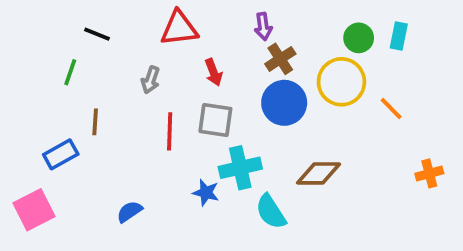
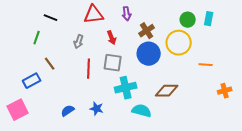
purple arrow: (263, 26) -> (127, 14), moved
orange line: (391, 109) -> (206, 65), moved, turned -40
brown line: (95, 122) -> (50, 64), turned -40
blue star: (206, 193) -> (97, 109), moved
cyan semicircle: (271, 212) -> (142, 111), turned 138

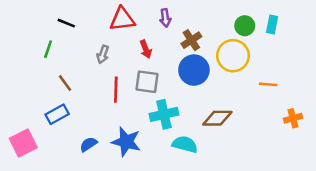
blue rectangle: (32, 81) -> (57, 114), moved
blue star: (97, 109) -> (126, 142), size x1.6

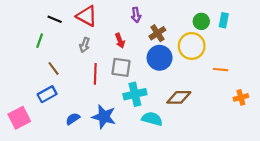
red triangle: (122, 19) -> (87, 16), moved, turned 35

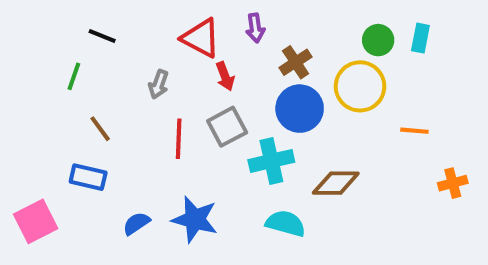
red triangle: (87, 16) -> (201, 38), moved
gray square: (121, 67) -> (227, 127), turned -36
blue rectangle: (47, 94) -> (88, 177), turned 42
cyan cross: (135, 94) -> (271, 161), moved

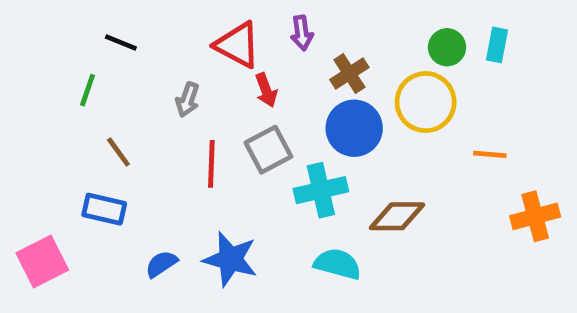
orange cross: (453, 183) -> (535, 216), size x1.4

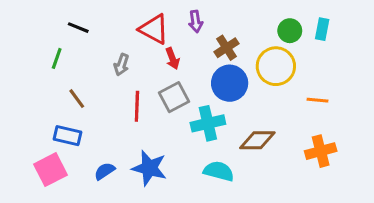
orange cross: (535, 216) -> (321, 151), moved
pink square: (42, 262) -> (51, 170), moved

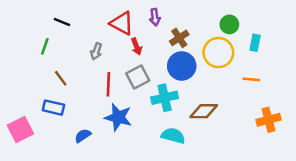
cyan rectangle: (322, 29) -> (255, 43), moved
orange cross: (321, 151) -> (268, 120), moved
blue star: (149, 168) -> (118, 117), moved
pink square: (51, 170) -> (20, 130), moved

